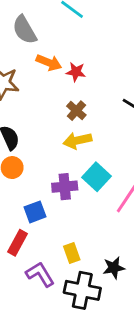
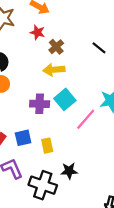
red star: (76, 72) -> (38, 32), moved
blue square: (35, 212) -> (23, 138), moved
yellow rectangle: (72, 253) -> (47, 146), moved

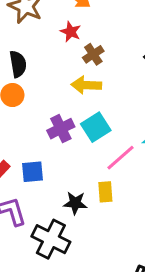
purple cross: (40, 104) -> (61, 129), turned -36
yellow rectangle: (47, 146) -> (105, 192), moved
black star: (69, 171) -> (75, 203), moved

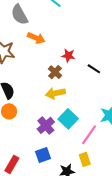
red star: (71, 32) -> (68, 56), moved
blue square: (33, 172) -> (43, 155), moved

